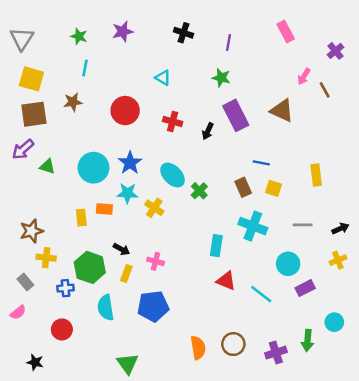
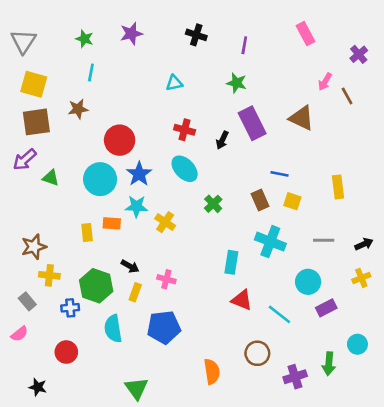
cyan triangle: (163, 78) -> (174, 83), turned -42
red circle: (125, 111) -> (120, 140), moved
cyan ellipse: (173, 175) -> (185, 169), moved
brown circle: (233, 344) -> (257, 353), moved

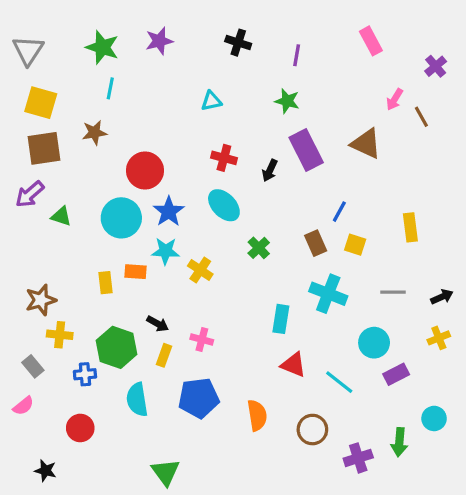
green star: (84, 39) -> (102, 47), size x1.5
blue line: (279, 174) -> (339, 212), turned -72
orange semicircle: (212, 371) -> (257, 415), moved

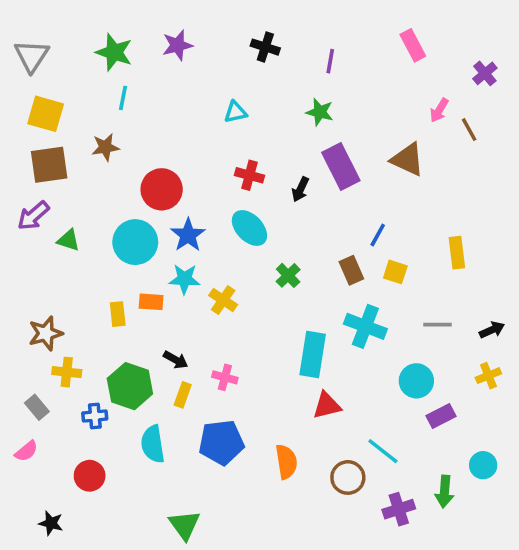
cyan rectangle: (281, 319) -> (313, 355), size x1.4
red triangle: (293, 365) -> (327, 405), turned -36
cyan line: (339, 382) -> (383, 451), moved

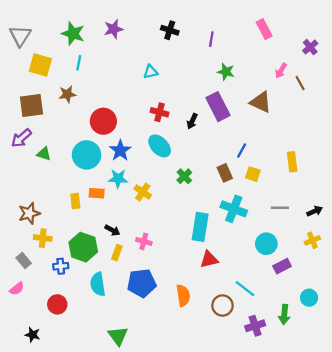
green star: (320, 112) -> (226, 72), moved
yellow square: (46, 114) -> (40, 65), moved

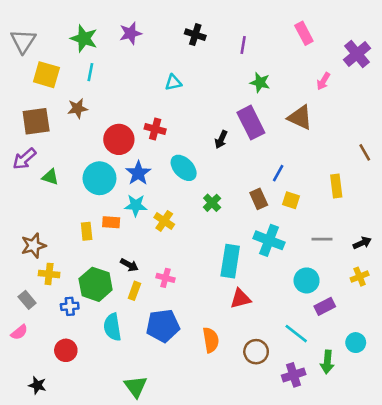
purple cross: (310, 47) -> (357, 54), size x1.5
brown line: (300, 83) -> (365, 152), moved
red cross: (160, 112) -> (155, 129), moved
cyan line: (245, 289) -> (296, 334), moved

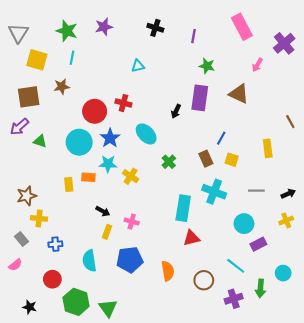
pink rectangle: (304, 33) -> (242, 27), size x1.4
purple rectangle: (251, 123) -> (200, 98), turned 35
green hexagon: (96, 284) -> (76, 302), moved

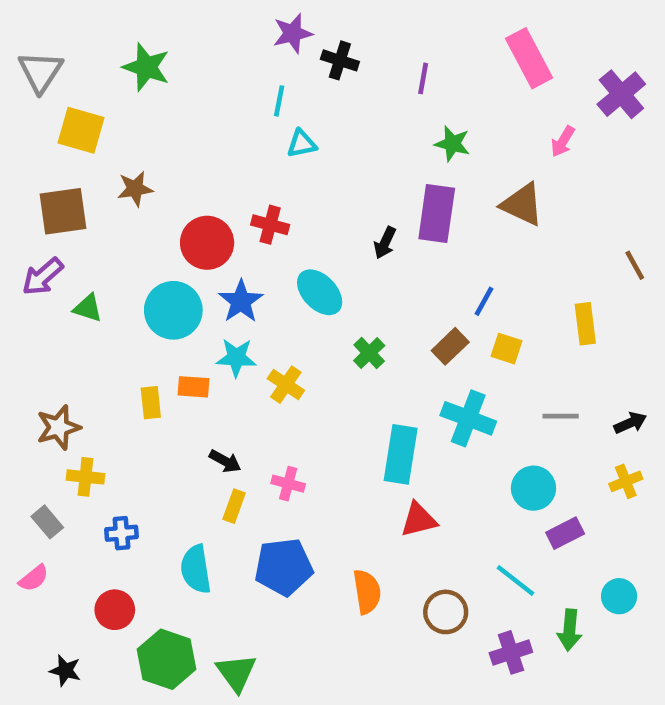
purple star: (104, 27) -> (293, 33), moved
cyan line: (72, 58) -> (279, 101), moved
brown rectangle: (206, 159) -> (450, 346), turned 70

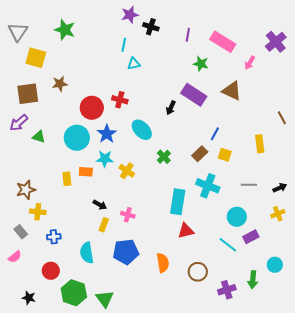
pink rectangle: (529, 58) -> (223, 42), moved, turned -30
purple rectangle: (437, 213) -> (194, 95), turned -65
cyan line: (515, 580) -> (228, 245), moved

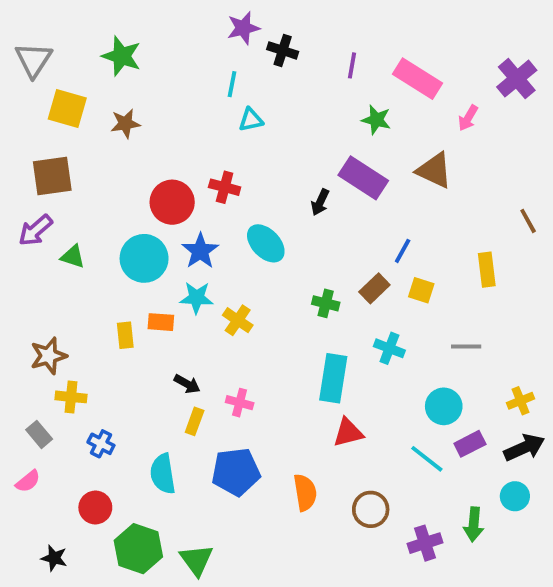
brown star: (60, 84) -> (125, 124), moved
green cross: (164, 157) -> (326, 303), moved, turned -32
cyan cross: (208, 186) -> (389, 348), size x0.7
black arrow: (280, 188) -> (524, 448), moved, size x1.5
blue cross: (54, 237) -> (101, 444), turned 32

